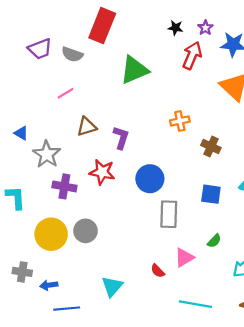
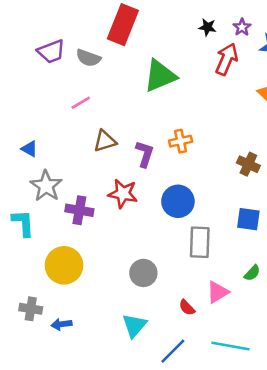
orange cross: (180, 121) -> (181, 141), moved
gray star: (47, 154) -> (46, 186), moved
gray circle: (86, 231) -> (143, 273), moved
blue line: (67, 309) -> (173, 351), moved, turned -40

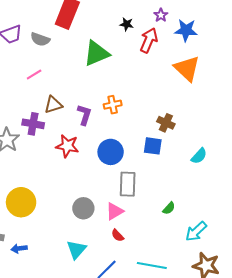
black star: (207, 27) -> (127, 24), moved
purple cross: (79, 210) -> (33, 124), moved
blue square: (248, 219) -> (153, 146), moved
pink triangle: (218, 292) -> (115, 211), moved

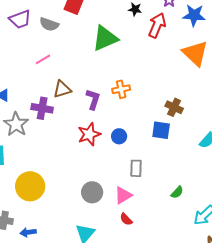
red star: (67, 146) -> (89, 134), moved, turned -30
blue circle: (111, 152) -> (119, 136), size x0.6
gray rectangle: (128, 184) -> (136, 168), size x0.7

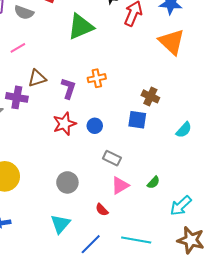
gray rectangle: (136, 168) -> (112, 158), turned -66
pink triangle: (123, 195) -> (120, 185), moved

